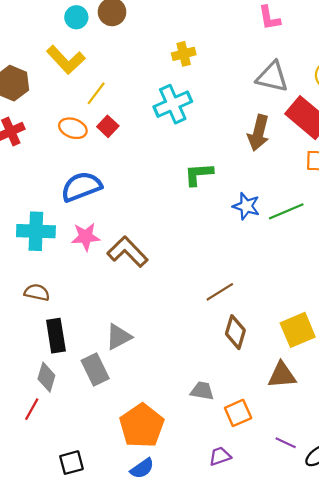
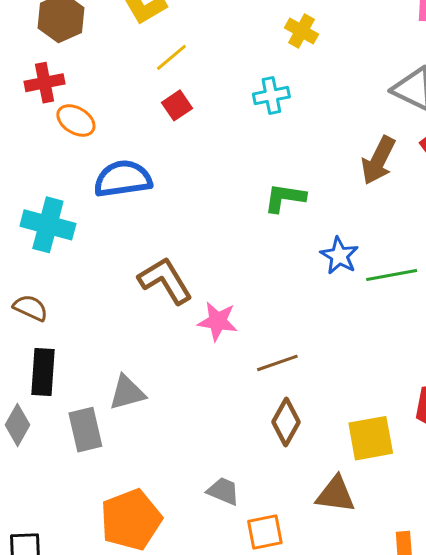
yellow cross: (184, 54) -> (302, 31), turned 30
cyan cross: (173, 104) -> (271, 95), size x0.7
orange ellipse: (73, 128) -> (76, 121), moved
pink star: (86, 237) -> (218, 321), moved

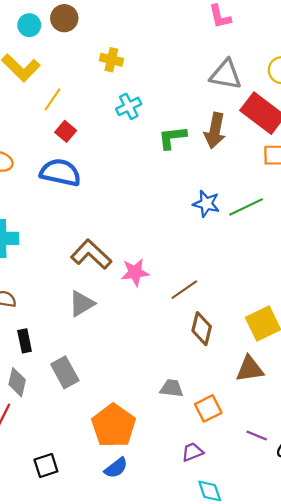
yellow cross: (302, 31) -> (111, 60), moved
blue semicircle: (123, 179) -> (60, 172), moved, turned 36
green L-shape: (285, 198) -> (172, 138), moved
black rectangle: (43, 372) -> (25, 341), size x0.7
gray triangle: (127, 393) -> (82, 304), moved

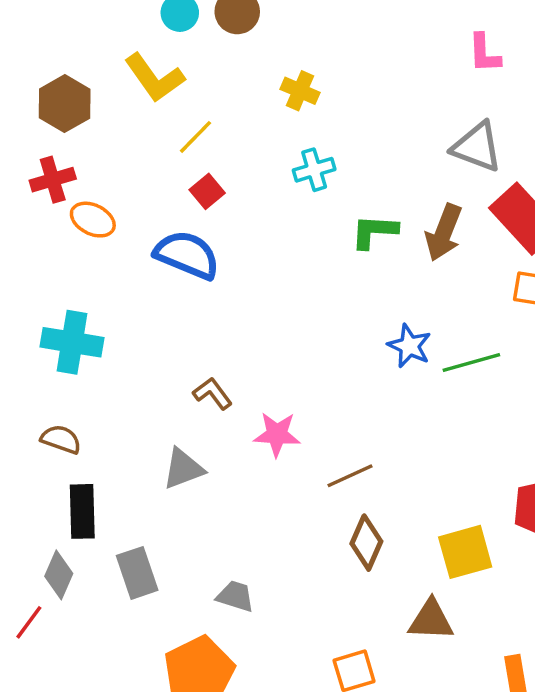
brown L-shape: (91, 254) -> (213, 393), size x0.6
black rectangle: (25, 341) -> (82, 511), size x1.4
gray trapezoid: (172, 388) -> (235, 596), moved

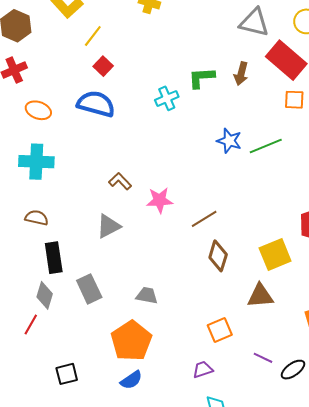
cyan cross: (314, 170) -> (167, 98), moved
orange ellipse: (93, 220) -> (38, 110), moved
brown arrow: (444, 233) -> (241, 74), size x0.7

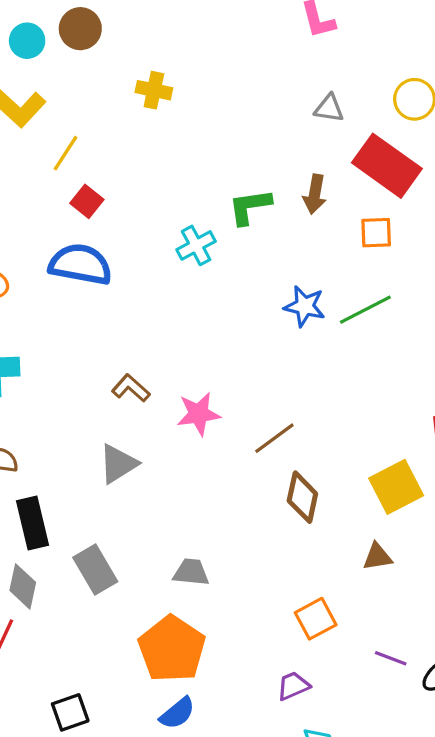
gray triangle: (254, 22) -> (329, 108), size x0.6
orange square: (294, 100) -> (376, 233), moved
brown triangle: (260, 296) -> (377, 557), size x0.7

